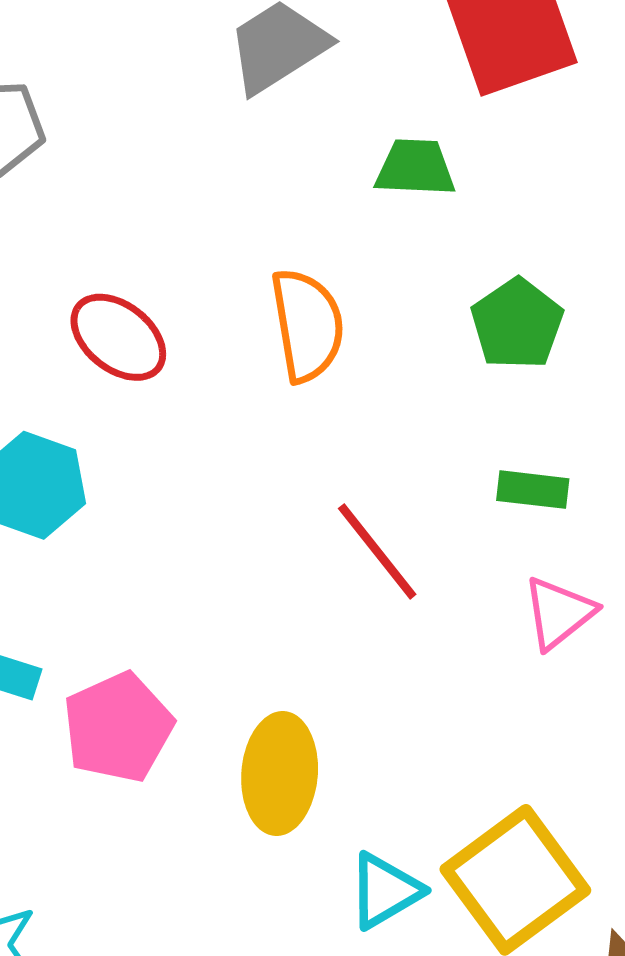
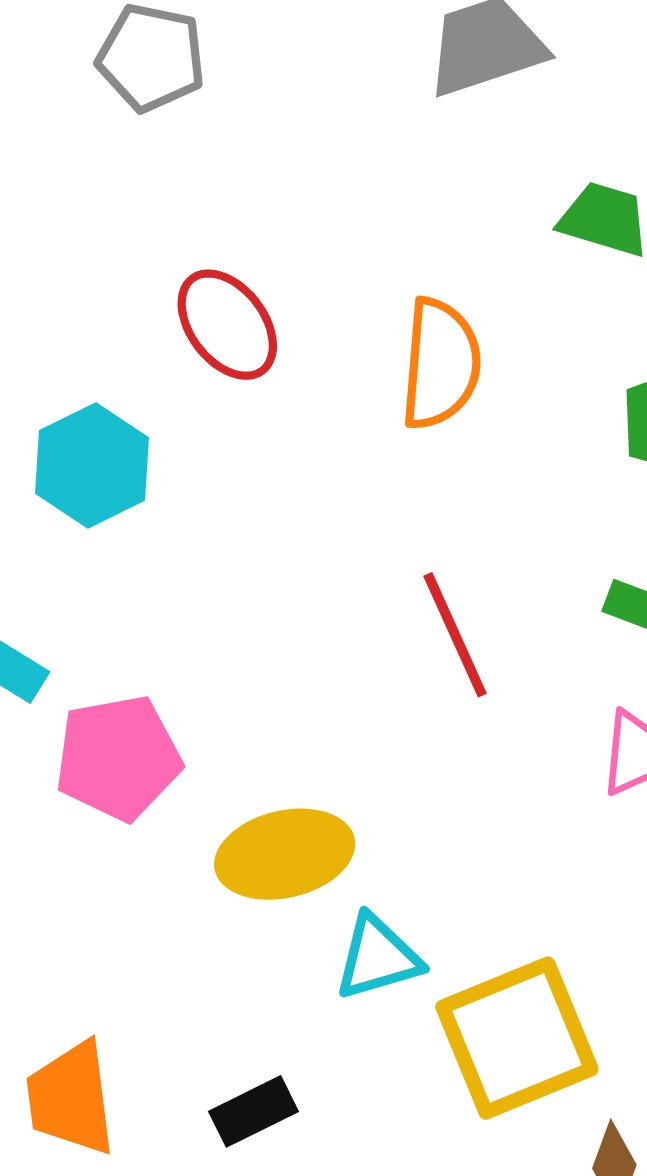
yellow ellipse: (280, 774) -> (285, 854), turned 58
cyan triangle: (385, 891) -> (378, 957), moved

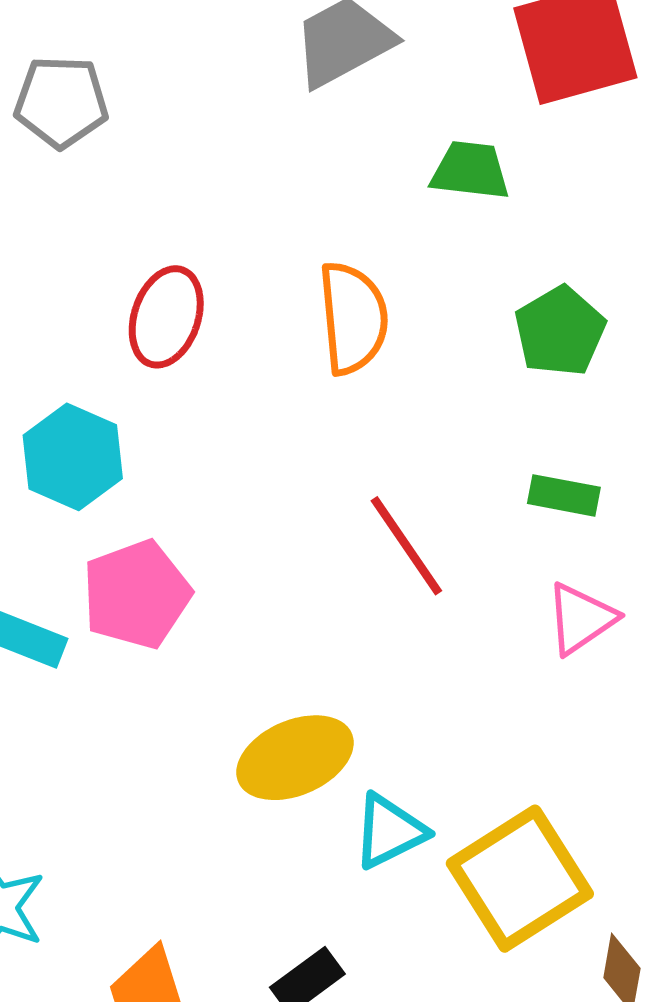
red ellipse: (227, 325) -> (166, 317), turned 66
pink pentagon: (118, 758) -> (136, 594), moved

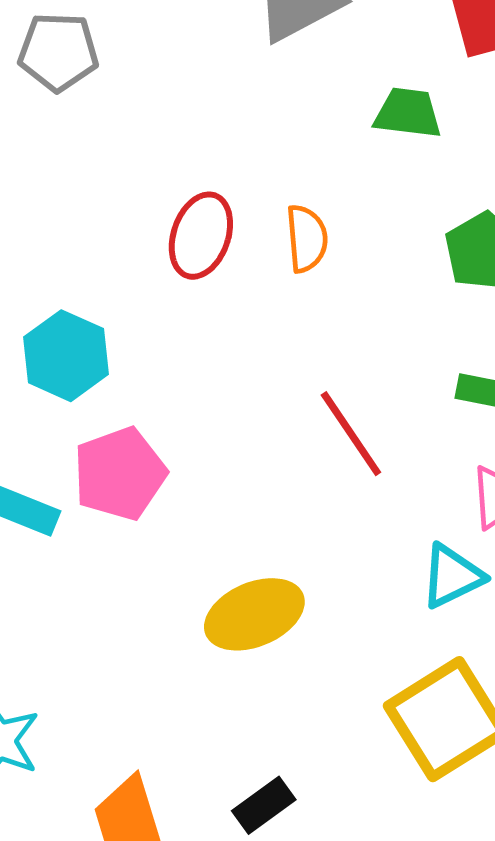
red ellipse: (166, 317) -> (201, 236), moved
orange semicircle: (353, 318) -> (307, 239), size x0.7
cyan triangle: (389, 831) -> (452, 576), moved

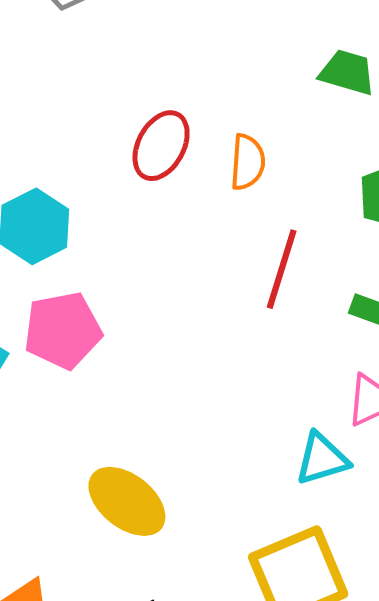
red line: (351, 434) -> (282, 269), moved, turned 42
yellow ellipse: (254, 614) -> (127, 501), moved, turned 52

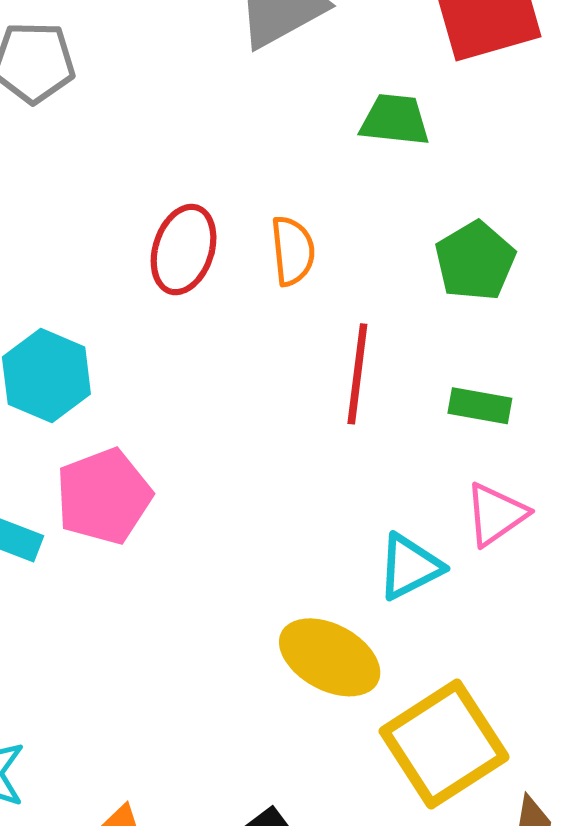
cyan triangle: (322, 459) -> (410, 567), moved
yellow ellipse: (127, 501) -> (330, 657), moved

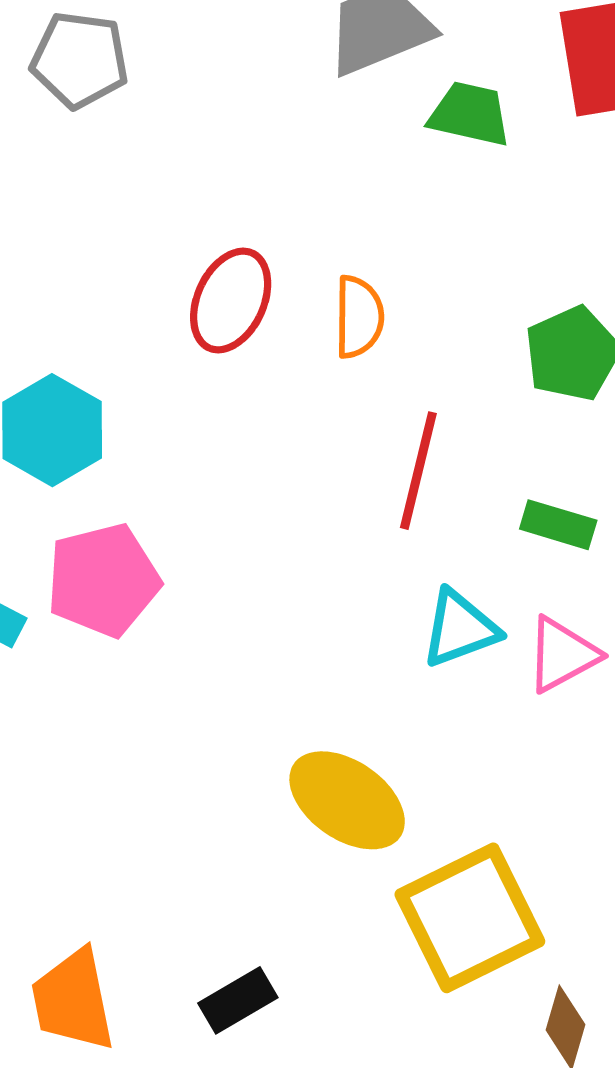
green trapezoid: (395, 120) -> (470, 114), moved
cyan triangle: (410, 567) -> (460, 629), moved

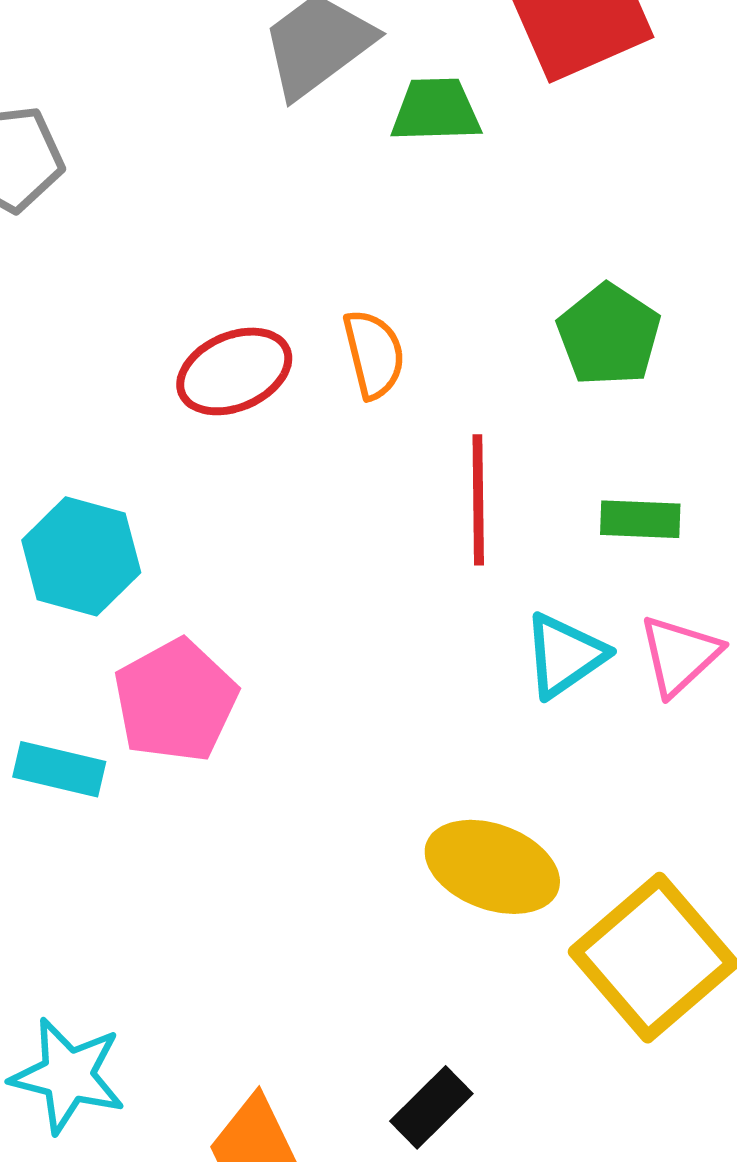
red ellipse: (231, 300) -> (234, 371), turned 56

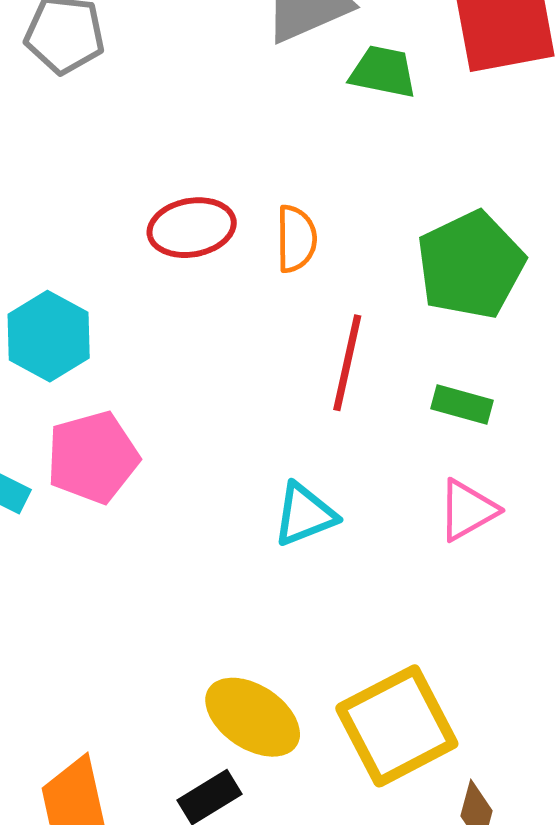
green pentagon: (609, 335) -> (471, 265), size x1.4
cyan triangle: (565, 655) -> (305, 515), moved
yellow ellipse: (492, 867) -> (253, 717), moved

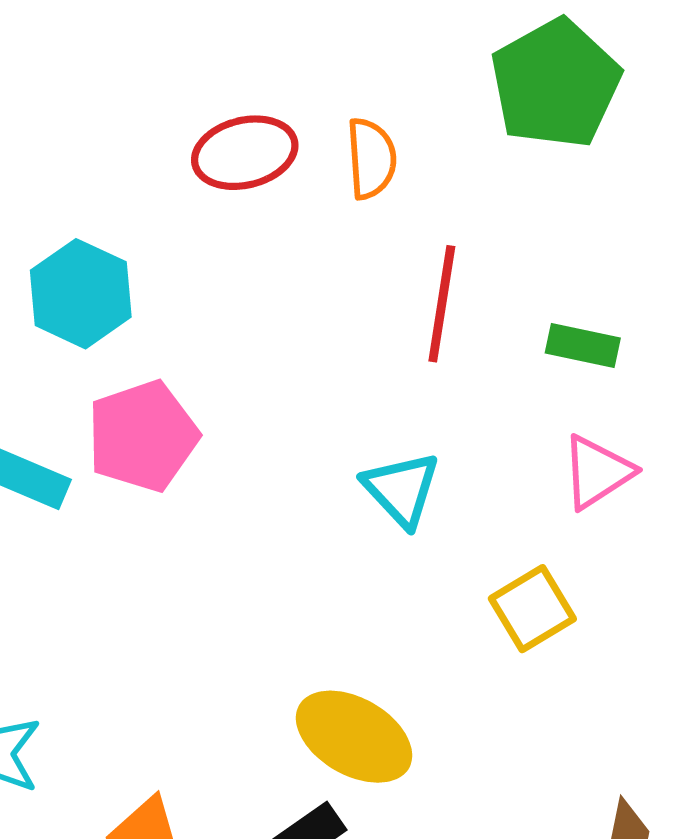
green pentagon: (471, 265) -> (555, 84), moved
cyan triangle: (305, 515) -> (401, 489), turned -48
yellow square: (397, 726) -> (532, 609), moved, size x0.6

